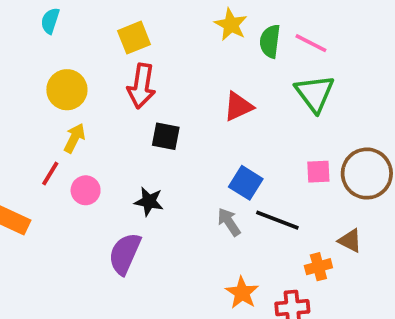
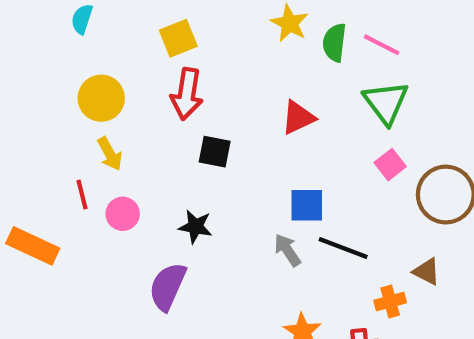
yellow arrow: (74, 138) -> (110, 154), turned 124
pink square: (318, 172) -> (390, 165), moved, turned -35
red line: (50, 174) -> (82, 195), turned -45
blue square: (246, 183) -> (307, 205), turned -32

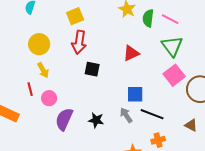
pink square: (390, 165) -> (174, 75), size x1.5
black star: (195, 227) -> (96, 120), moved
purple semicircle: (168, 287) -> (64, 119), moved
orange cross: (390, 302) -> (158, 140), moved

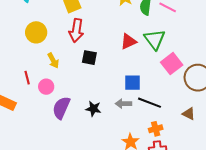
green triangle: (172, 46) -> (155, 39), moved
yellow arrow: (43, 70) -> (53, 61), moved
gray arrow: (126, 115) -> (123, 104), turned -56

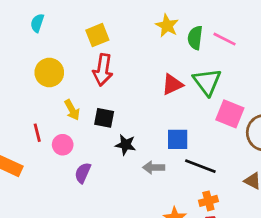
black square: (89, 58) -> (104, 118), moved
pink square: (172, 64) -> (230, 114), turned -30
gray arrow: (123, 104) -> (154, 167), moved
purple semicircle: (61, 108) -> (83, 173), size x0.7
black star: (93, 109) -> (126, 145), moved

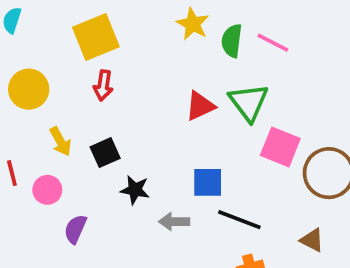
yellow square: (97, 35) -> (96, 37), size x1.4
red arrow: (103, 70) -> (103, 85), size x0.7
black square: (104, 118) -> (105, 153), turned -35

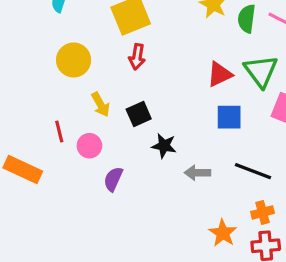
blue square: (208, 182) -> (229, 117), moved

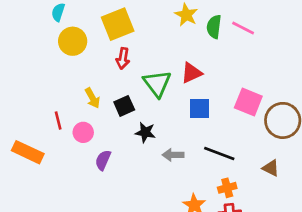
yellow circle: (74, 60) -> (73, 41), moved
green triangle: (261, 71) -> (157, 83), moved

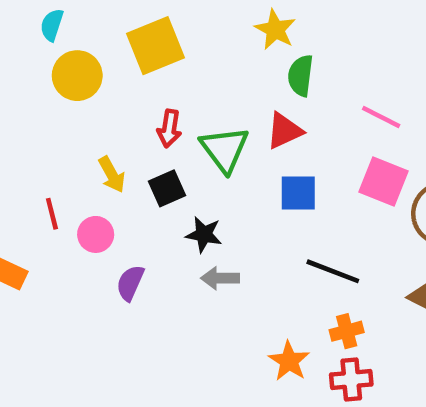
green semicircle: (214, 27) -> (301, 76), moved
pink line: (243, 28) -> (381, 117), moved
red arrow: (123, 58) -> (169, 129), moved
gray arrow: (173, 155) -> (220, 278), moved

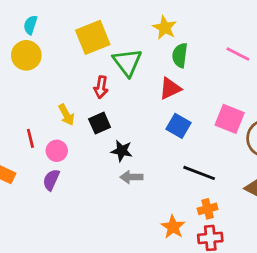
yellow circle: (77, 76) -> (26, 55), moved
pink line: (381, 117) -> (238, 54), moved
green triangle: (225, 149) -> (127, 62), moved
blue square: (298, 193) -> (178, 126), turned 30
purple semicircle: (130, 283) -> (51, 180), moved

